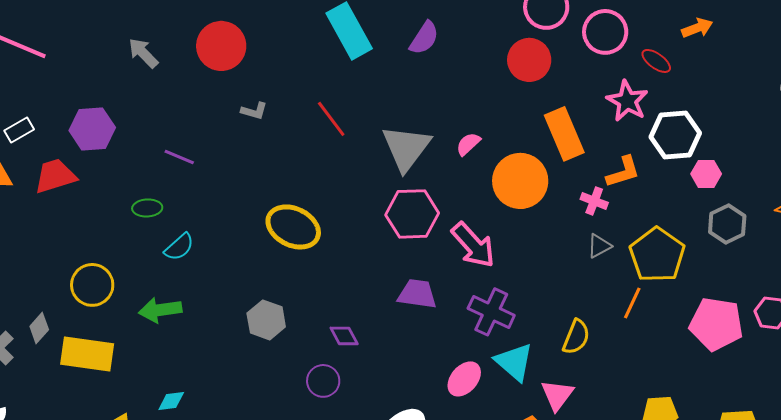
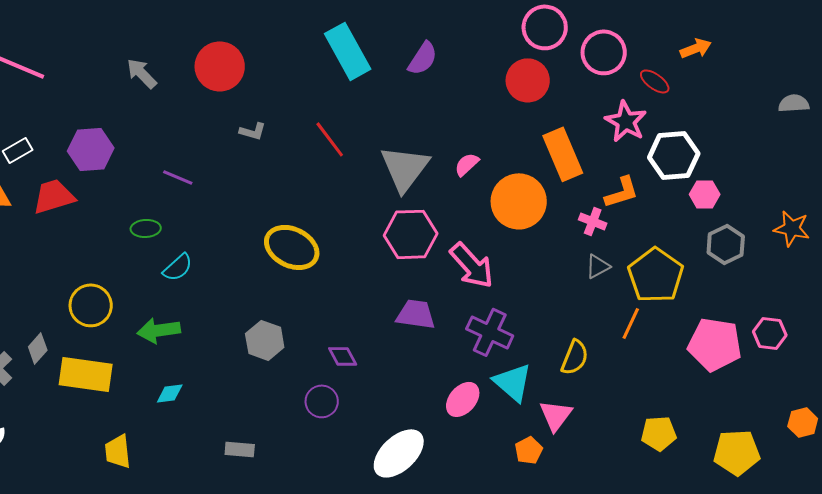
cyan diamond: (171, 401) -> (170, 393), moved

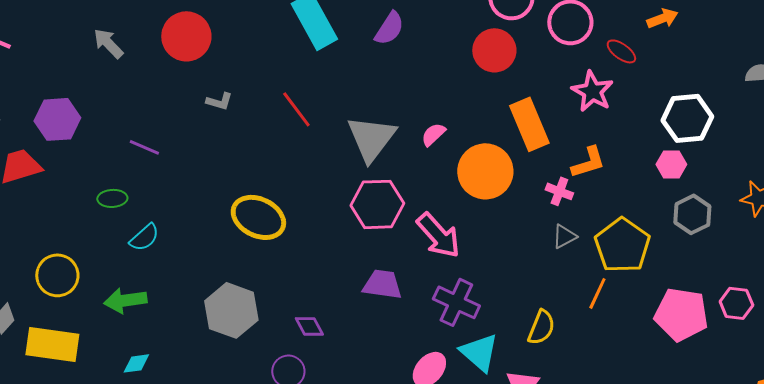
white hexagon: (674, 155) -> (687, 118), moved
gray hexagon: (265, 340) -> (231, 310), size x1.4

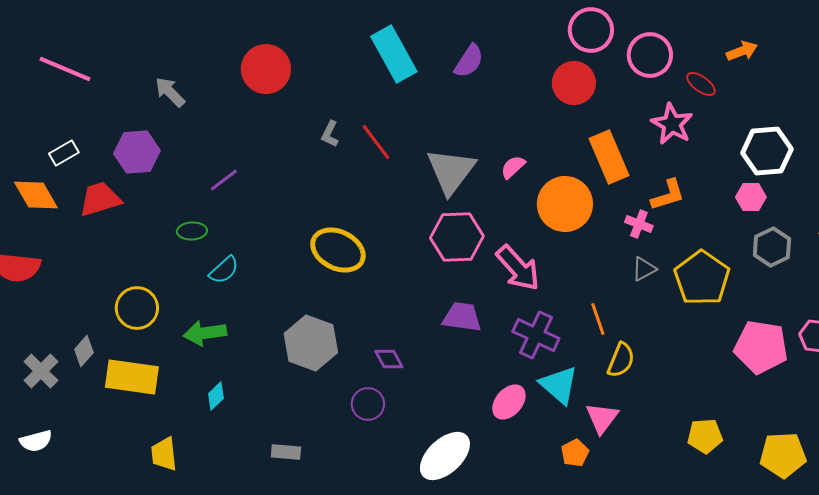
gray arrow: (108, 43) -> (170, 92), moved
gray L-shape: (219, 101) -> (330, 134), moved, turned 100
purple line: (144, 147) -> (224, 180), turned -60
orange line: (597, 293) -> (598, 319), moved, turned -44
cyan diamond: (136, 363) -> (216, 396), turned -36

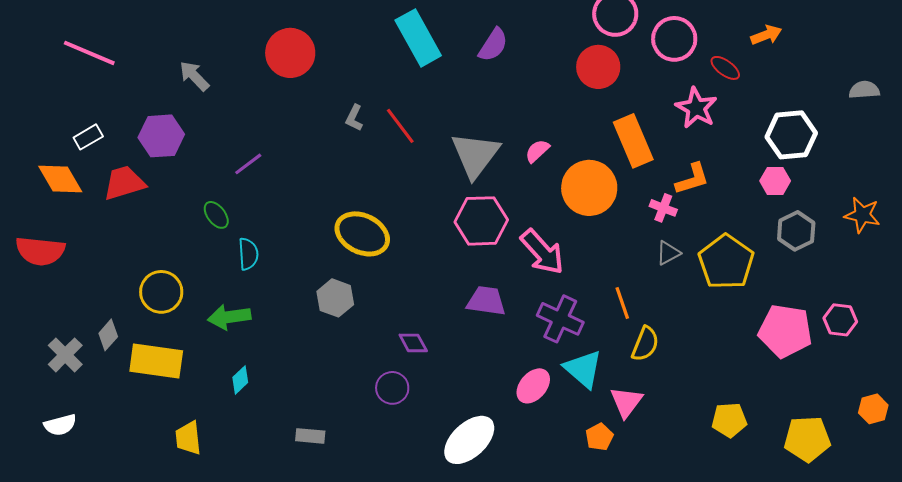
green ellipse: (192, 231) -> (216, 215), turned 56
cyan semicircle: (224, 270) -> (248, 254), turned -52
gray hexagon: (311, 343) -> (335, 298), moved, size x0.7

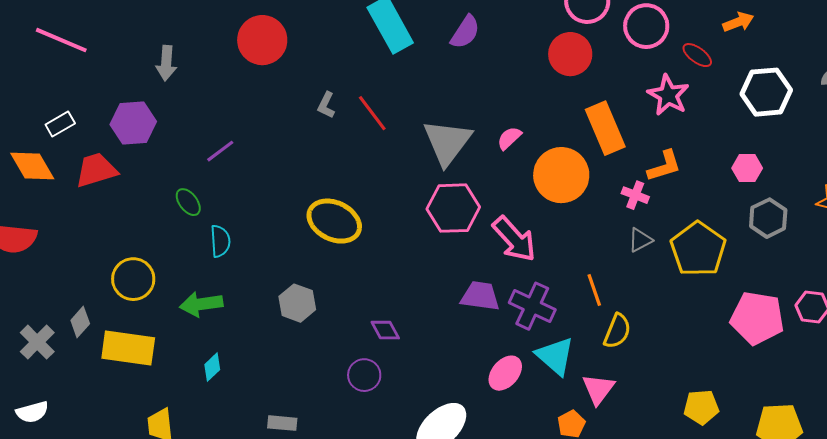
gray arrow: (194, 76) -> (166, 63), turned -132
white hexagon: (791, 135) -> (766, 92), moved
gray hexagon: (335, 298) -> (297, 303), moved
purple trapezoid: (486, 301) -> (480, 296), moved

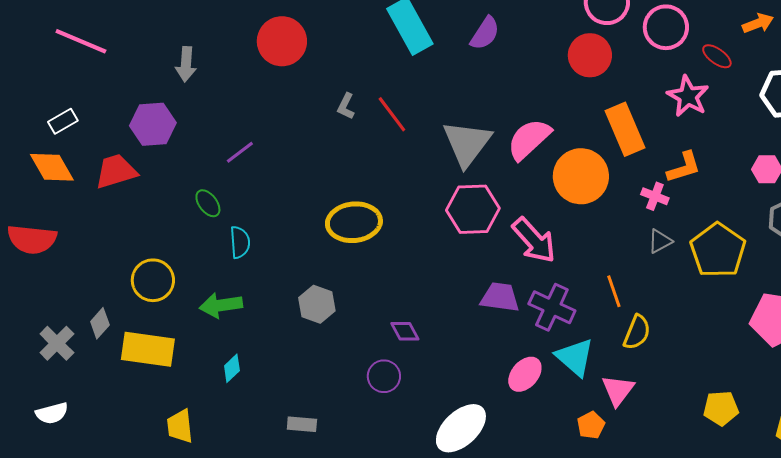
white rectangle: (60, 124) -> (63, 121), moved
pink semicircle: (509, 138) -> (529, 139), size x1.8
yellow ellipse: (334, 221) -> (354, 222), turned -32

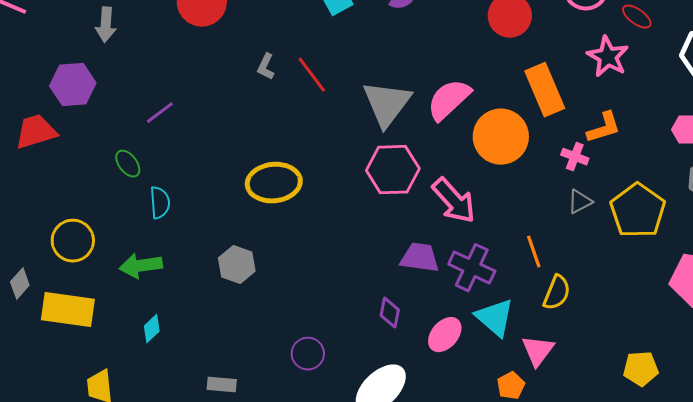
purple diamond: (405, 331) -> (390, 313), moved, turned 40
purple circle: (384, 376) -> (308, 354), moved

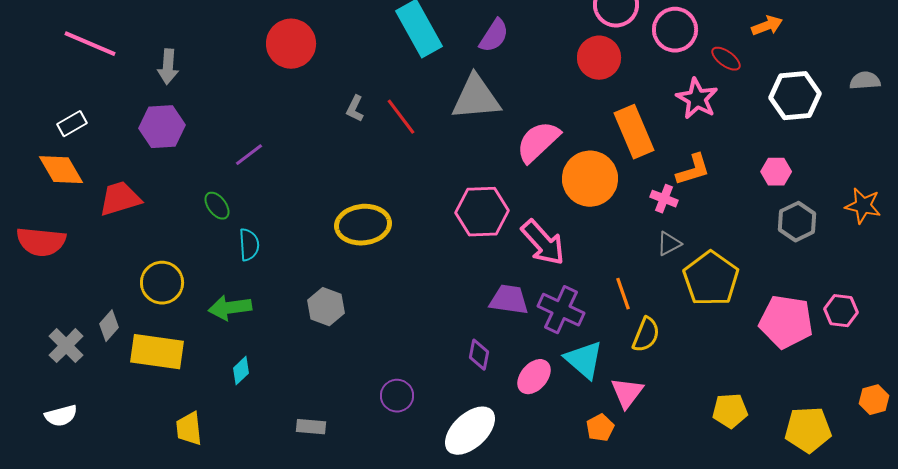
gray arrow: (106, 25) -> (168, 67), moved
gray triangle: (387, 104) -> (476, 98), moved, turned 48
red trapezoid: (36, 132) -> (120, 199), moved
yellow pentagon: (638, 211) -> (711, 279), moved

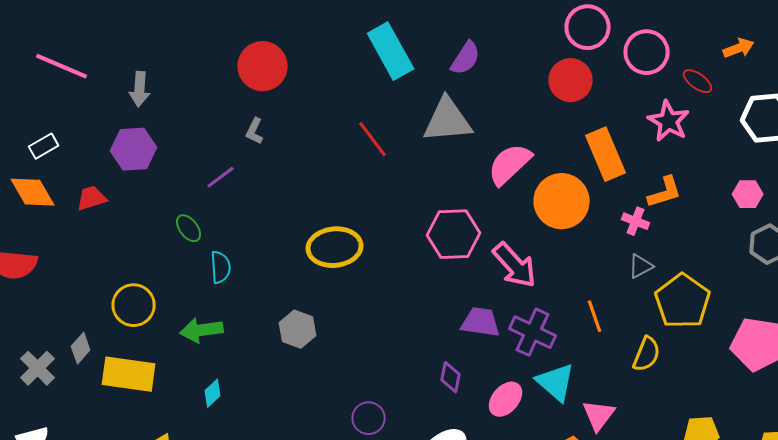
gray L-shape: (355, 109) -> (255, 131), moved
red trapezoid: (120, 199) -> (92, 198), moved, size x0.7
yellow semicircle: (646, 335) -> (647, 354), moved

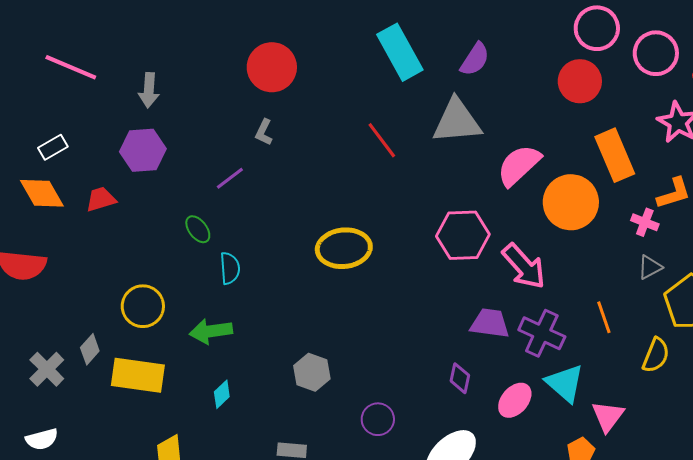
gray hexagon: (298, 329) -> (312, 372), moved

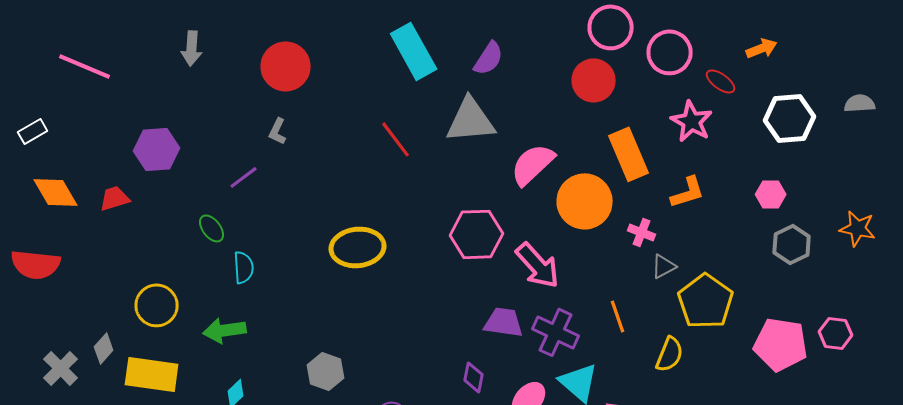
gray arrow: (149, 90) -> (192, 48), moved
white rectangle: (53, 147) -> (33, 131), moved
pink cross: (645, 222) -> (642, 232), moved

